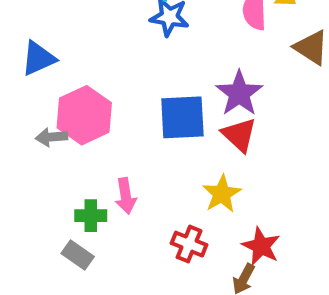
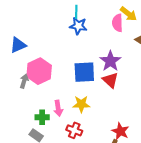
gray arrow: (51, 137) -> (24, 81), turned 112
yellow star: (222, 194) -> (81, 104), moved, turned 30
red cross: (189, 244) -> (74, 130), moved

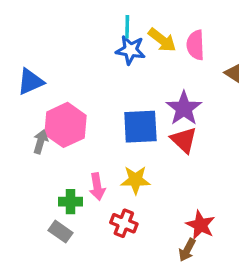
yellow arrow: (128, 14) -> (162, 40), moved

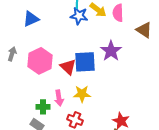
blue triangle: (31, 82) -> (31, 19), moved
red triangle: (184, 140) -> (68, 67), moved
gray arrow: (41, 142) -> (12, 54), moved

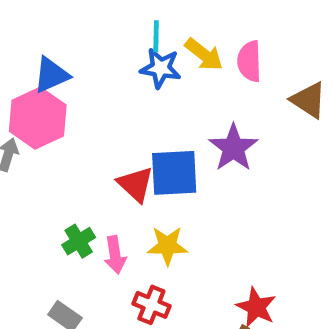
pink hexagon: (40, 61) -> (38, 118), moved
green cross: (43, 107) -> (79, 241), moved, turned -32

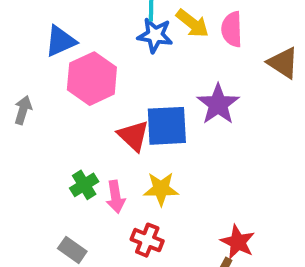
pink hexagon: (38, 118) -> (92, 79), moved

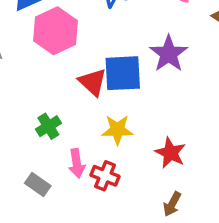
pink arrow: (116, 197) -> (77, 163), moved
red star: (238, 242) -> (170, 153), moved

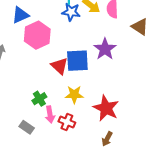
green cross: (48, 126) -> (39, 99), moved
red star: (170, 153) -> (106, 108), size x1.4

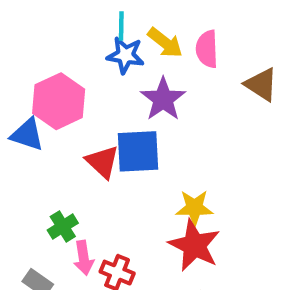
blue triangle: (20, 15) -> (27, 135), moved, turned 42
purple star: (105, 49) -> (163, 99), moved
yellow star: (74, 94) -> (194, 208), moved

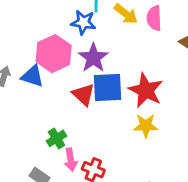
blue star: (125, 55) -> (83, 22), moved
purple star: (163, 99) -> (93, 58), moved
red star: (194, 245) -> (146, 90), moved

